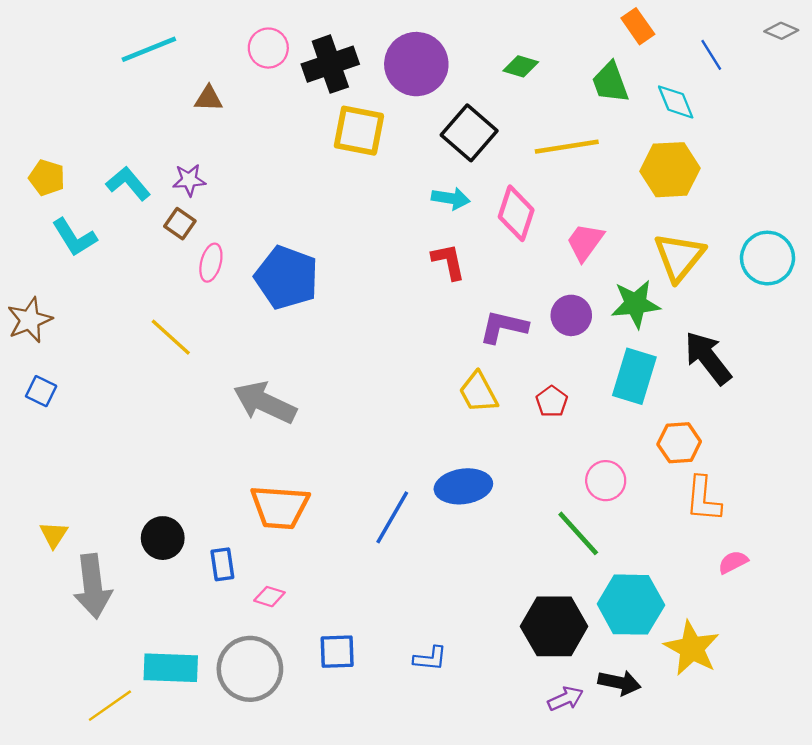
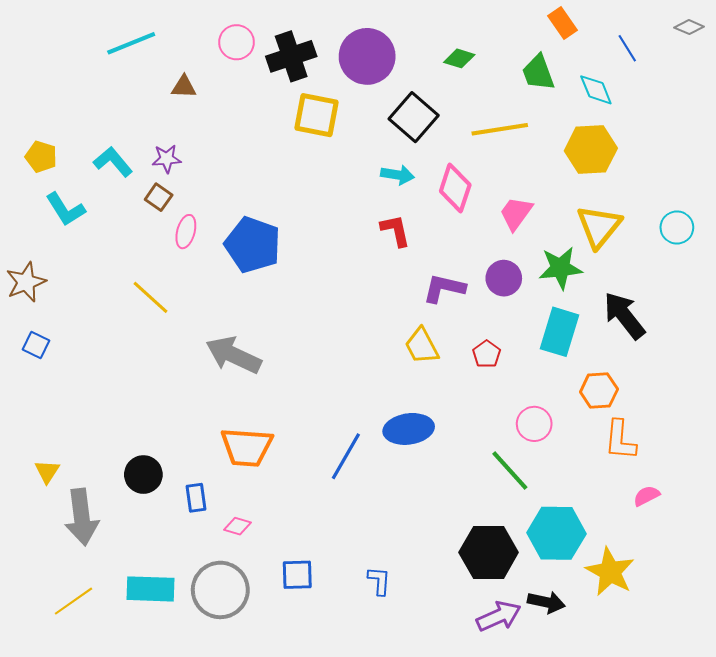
cyan circle: (767, 258) -> (677, 228), size x0.7
blue L-shape: (430, 659) -> (379, 581), turned -92
purple arrow: (566, 699) -> (499, 616), size x1.4
yellow line: (110, 706) -> (74, 601), moved

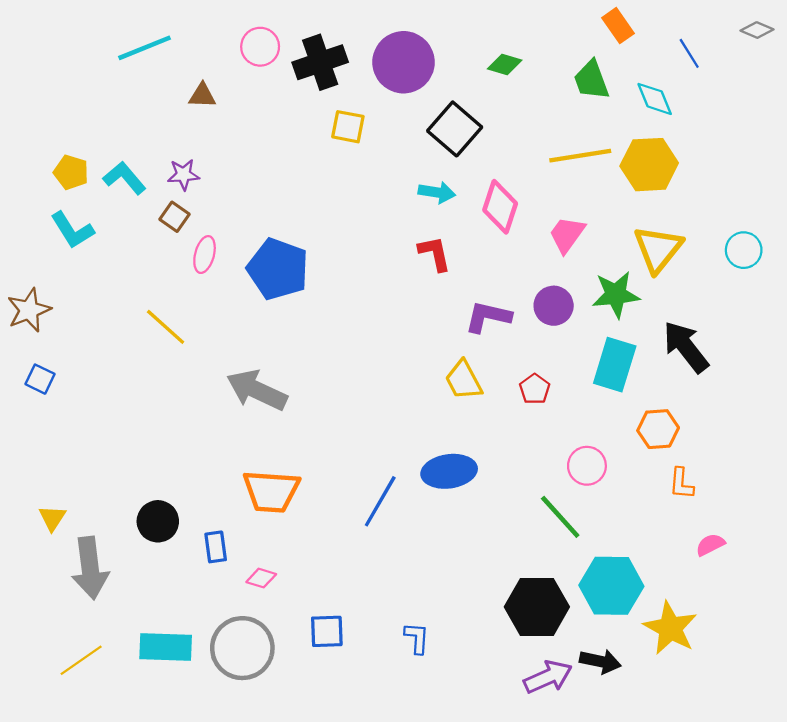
yellow square: (316, 115) -> (348, 127), size x0.7
yellow line: (500, 129) -> (580, 156), moved
yellow pentagon: (41, 157) -> (71, 172), moved
orange L-shape: (620, 440) -> (681, 484), size x0.7

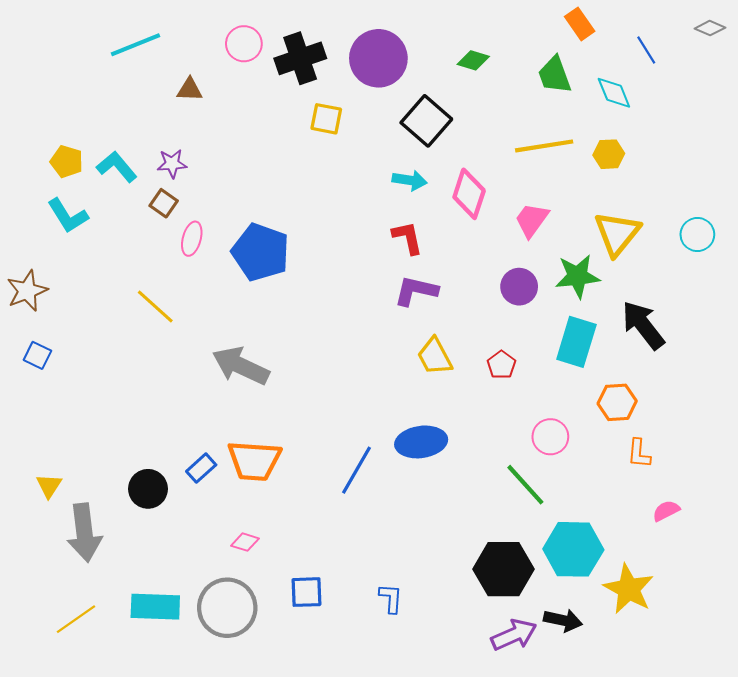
yellow hexagon: (649, 165) -> (609, 154), size x0.6
purple L-shape: (488, 317) -> (416, 291), moved
blue rectangle: (216, 547) -> (201, 468), moved, turned 56

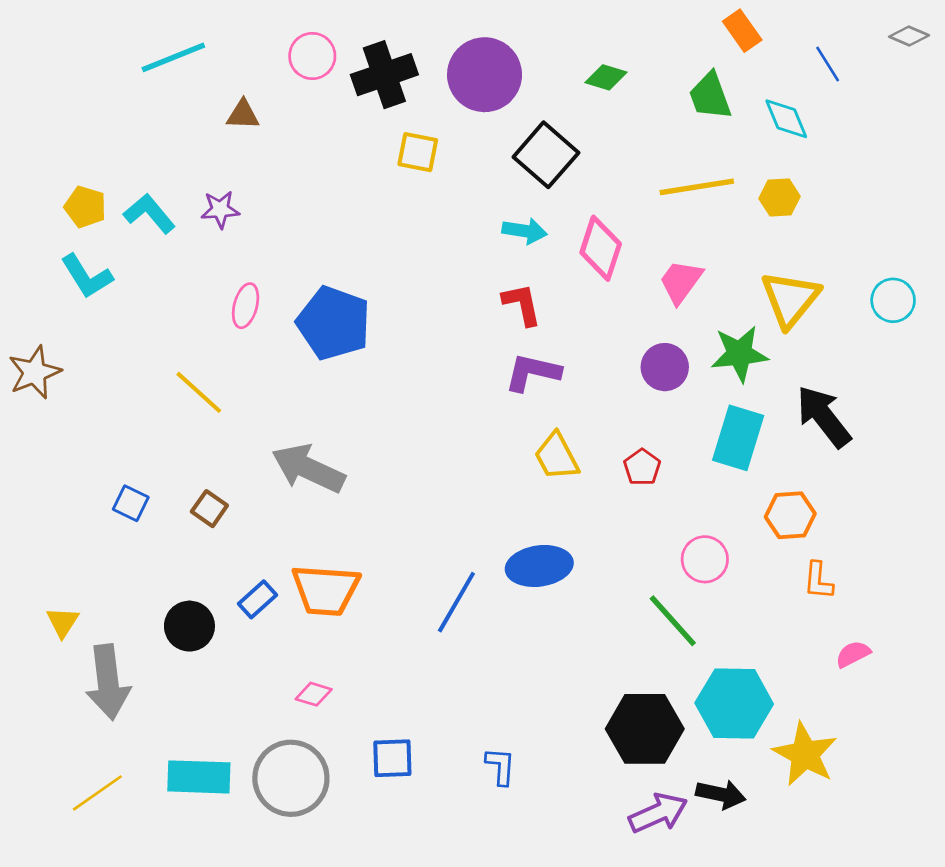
brown square: (164, 203) -> (209, 509), moved
blue square: (37, 355) -> (131, 503), moved

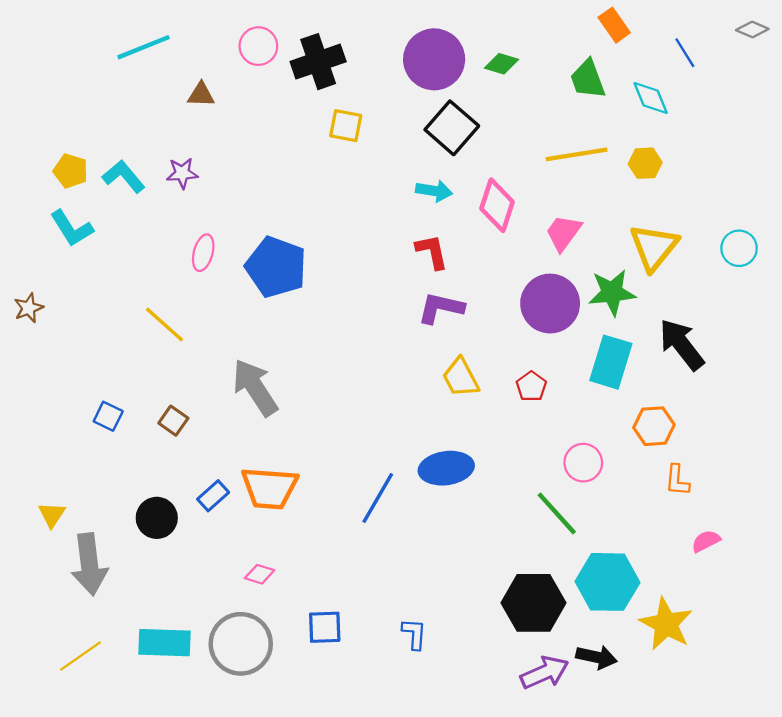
purple circle: (485, 75) -> (434, 59), moved
purple circle: (665, 367) -> (550, 304), size x1.5
brown star: (35, 372) -> (29, 308), size x0.7
gray arrow: (308, 469) -> (255, 387), turned 32

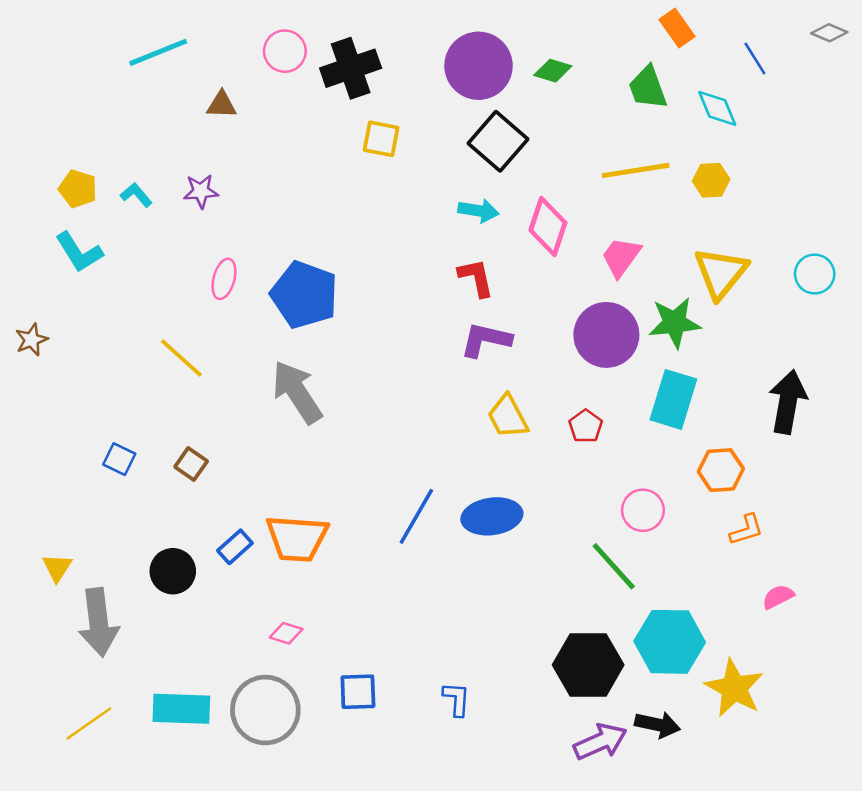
cyan L-shape: (124, 176) -> (136, 195), size x0.7
black arrow: (682, 344) -> (788, 402), moved, turned 48
gray arrow: (255, 387) -> (297, 392), moved
orange L-shape: (677, 480) -> (746, 530), turned -112
blue line: (378, 498) -> (416, 516), moved

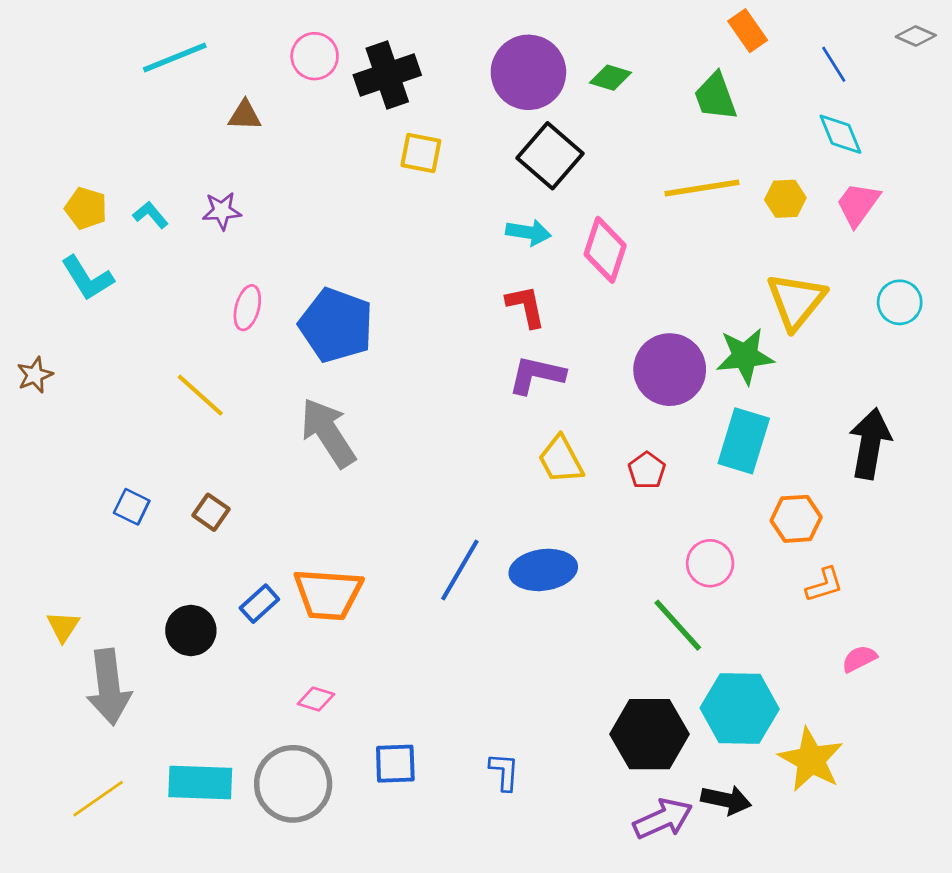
cyan diamond: (717, 108) -> (840, 134), moved
pink trapezoid: (621, 257) -> (858, 204), moved

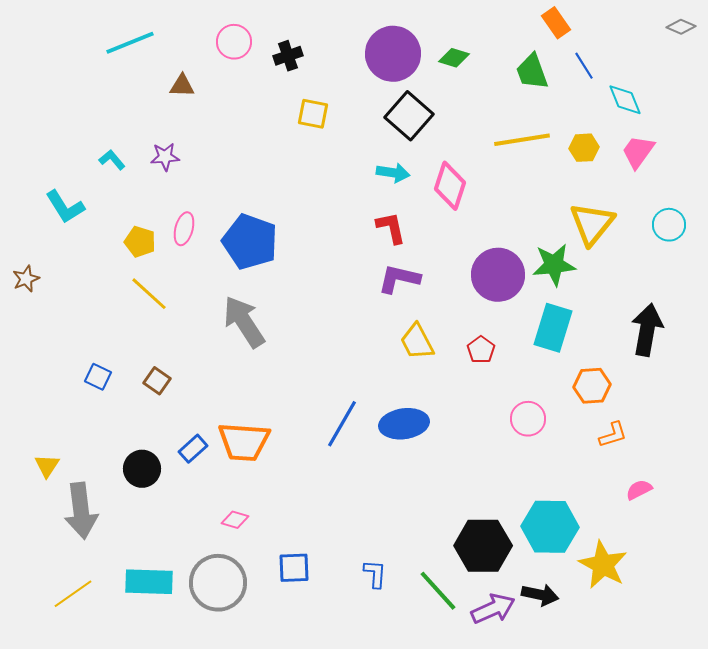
blue line: (834, 64) -> (584, 66), moved
black cross: (387, 75) -> (288, 56), size x0.6
yellow pentagon: (86, 208) -> (140, 242), moved
green line: (678, 625) -> (438, 591), moved

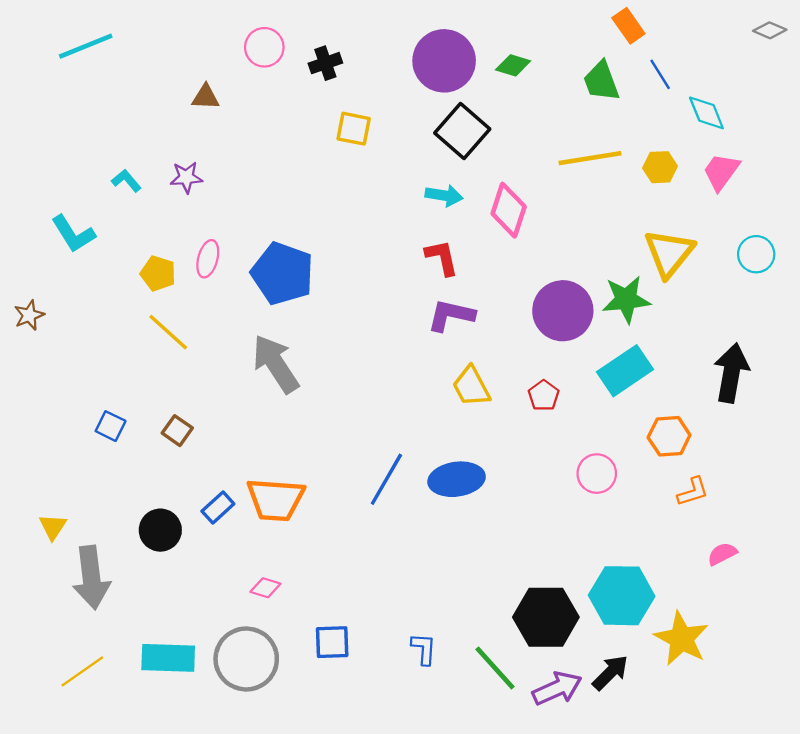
cyan line: (130, 43) -> (86, 46), moved
cyan rectangle: (553, 328) -> (625, 371), turned 39
black arrow: (540, 595) -> (610, 673), turned -57

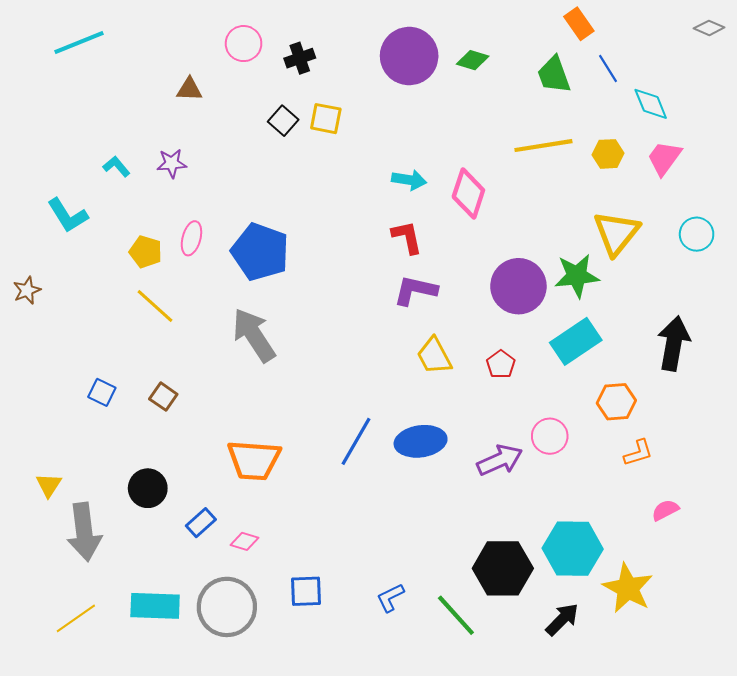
black square: (462, 131) -> (283, 121), moved, size x0.6
blue rectangle: (218, 507) -> (201, 523), moved
blue L-shape: (424, 649) -> (390, 598), turned -120
purple arrow: (557, 688) -> (500, 460), moved

